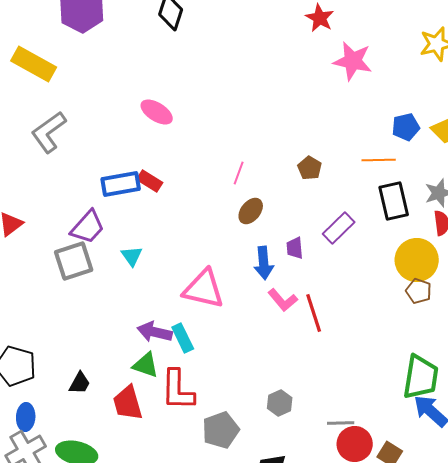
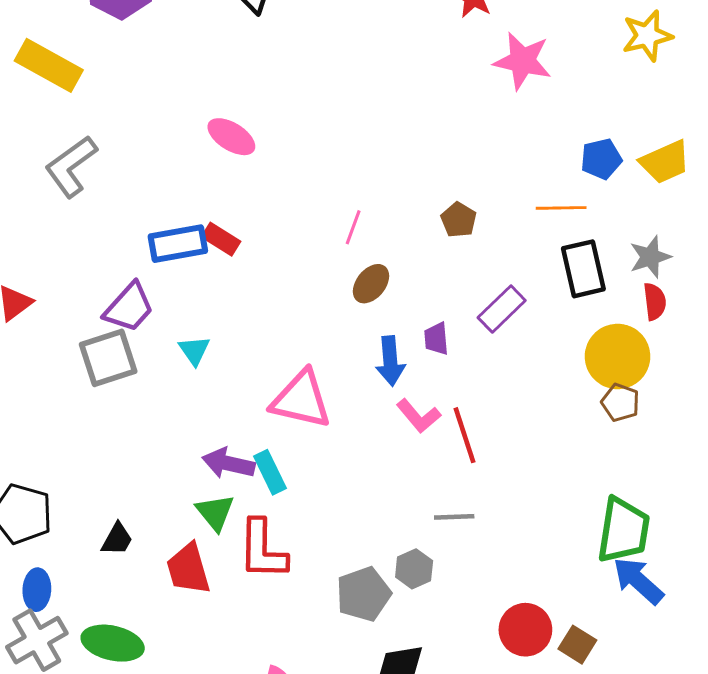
green triangle: (146, 365) -> (215, 512), turned 32
gray line: (341, 423) -> (454, 517), moved
gray pentagon: (221, 430) -> (364, 594), moved

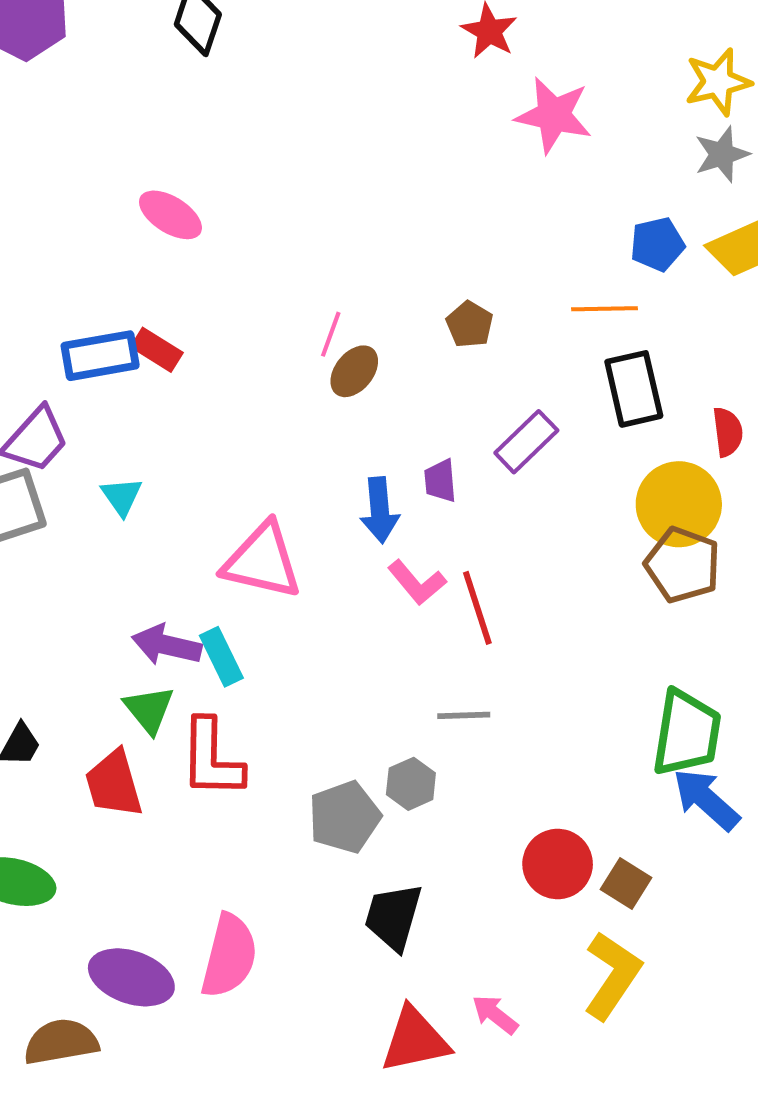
gray star: (650, 257) -> (722, 154), moved
brown ellipse: (371, 284) -> (354, 371), moved
brown pentagon: (620, 402) -> (683, 565), size x1.5

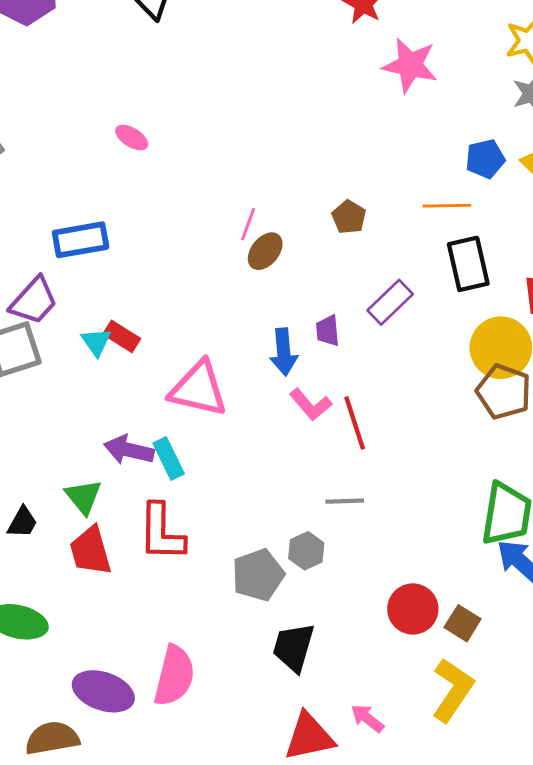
pink ellipse: (170, 215) -> (132, 138), size x0.7
red rectangle: (157, 350) -> (122, 336), moved
green triangle: (149, 710) -> (83, 497), moved

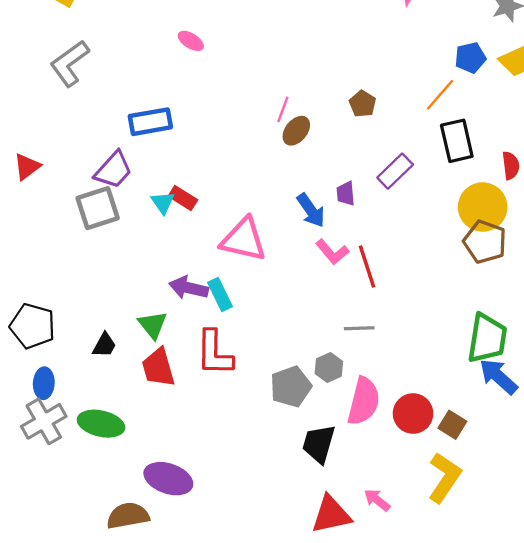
orange line: (447, 206) -> (440, 95), turned -48
blue arrow: (284, 352) -> (311, 210), turned -30
pink semicircle: (174, 676) -> (364, 401), moved

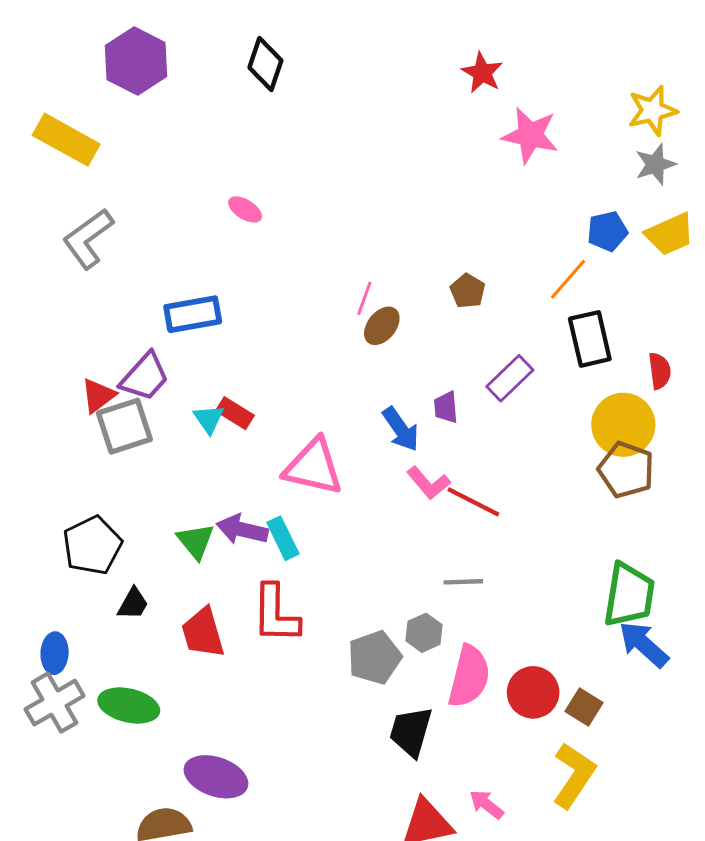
red triangle: (27, 167) -> (98, 396), moved
red line: (367, 266) -> (473, 502), turned -45
green triangle: (153, 325) -> (196, 541), moved
black pentagon: (33, 326) -> (92, 545), moved, turned 30

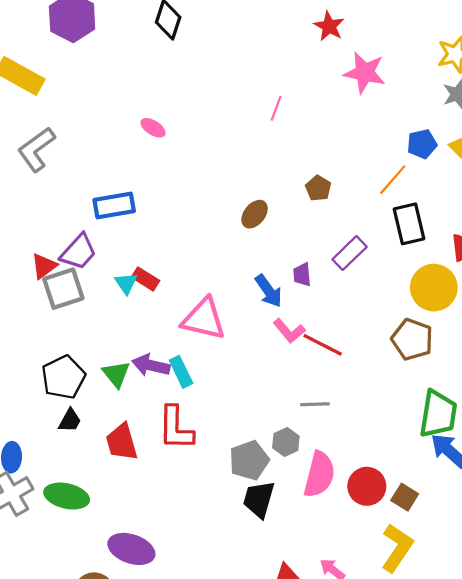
pink line: (364, 298) -> (276, 108), moved
brown pentagon: (626, 470) -> (412, 339), moved
black pentagon: (92, 545) -> (63, 377), moved
black trapezoid: (411, 732) -> (259, 499), moved

